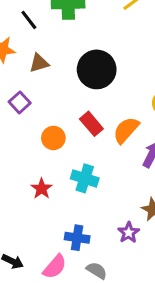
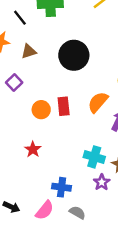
red rectangle: (91, 124) -> (64, 106), moved, turned 36
cyan cross: (85, 178) -> (94, 157), moved

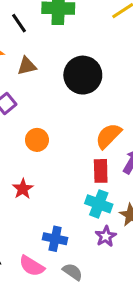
red rectangle: (64, 106) -> (101, 171), moved
pink semicircle: (45, 210) -> (32, 266), turned 78

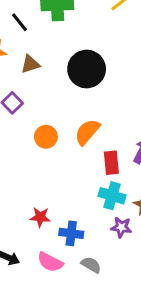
orange semicircle: (108, 136) -> (87, 132), moved
red star: (23, 189) -> (40, 217), moved, turned -30
purple star: (106, 236) -> (121, 227), turned -30

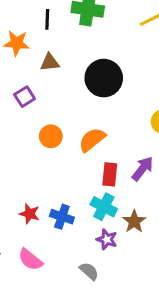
black line: (19, 22) -> (47, 19), turned 30
blue cross: (71, 233) -> (62, 217), moved
gray semicircle: (91, 265) -> (89, 271), moved

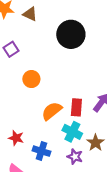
brown triangle: (50, 62) -> (30, 14), moved, turned 32
orange semicircle: (92, 140) -> (52, 111), moved
blue cross: (62, 217) -> (41, 151), moved

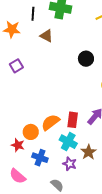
brown triangle: (30, 14) -> (46, 36), moved
black circle: (71, 34) -> (86, 59), moved, size x0.6
orange circle: (31, 79) -> (31, 132), moved

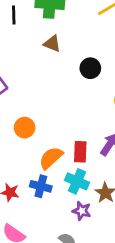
brown triangle: (46, 36) -> (52, 44), moved
orange circle: (31, 132) -> (25, 128), moved
blue cross: (40, 158) -> (41, 186), moved

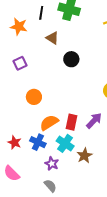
brown triangle: (52, 44) -> (52, 38), moved
black circle: (90, 68) -> (71, 59), moved
purple star: (82, 211) -> (52, 164), moved

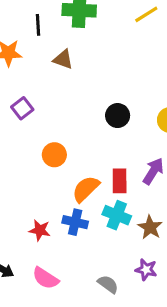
black circle: (71, 59) -> (118, 116), moved
purple star: (52, 164) -> (146, 270), moved

